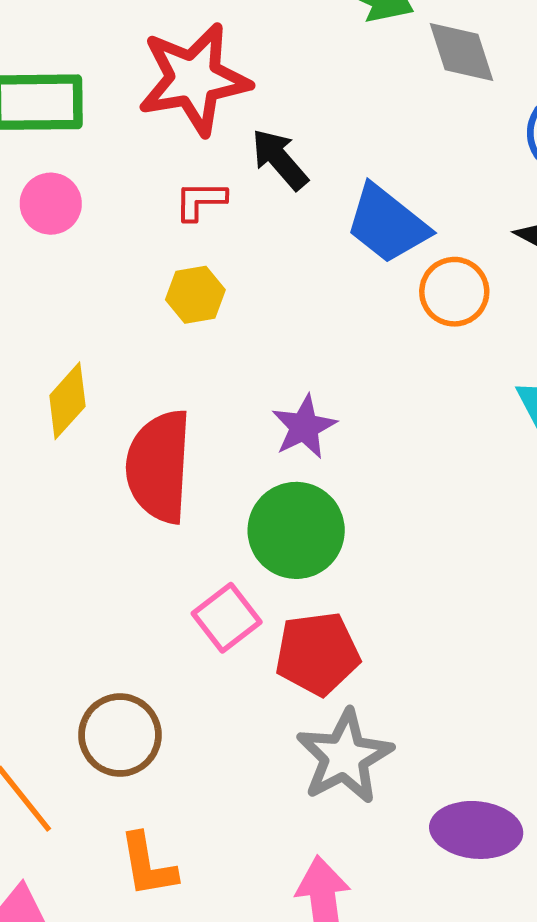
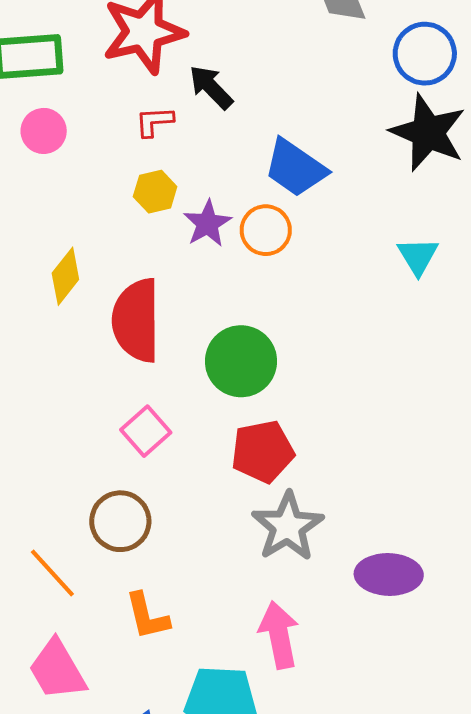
blue trapezoid: (387, 224) -> (295, 168), moved
orange circle: (454, 292) -> (266, 230), moved
purple star: (304, 427) -> (207, 223), moved
pink square: (227, 618) -> (146, 431), moved

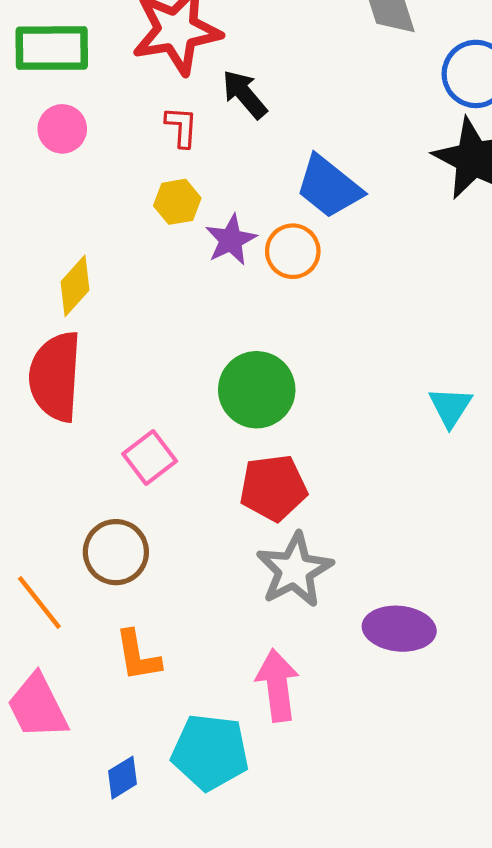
red L-shape: (154, 122) -> (181, 127), turned 93
cyan triangle: (418, 256) -> (450, 407), moved
red semicircle: (136, 320) -> (55, 377), moved

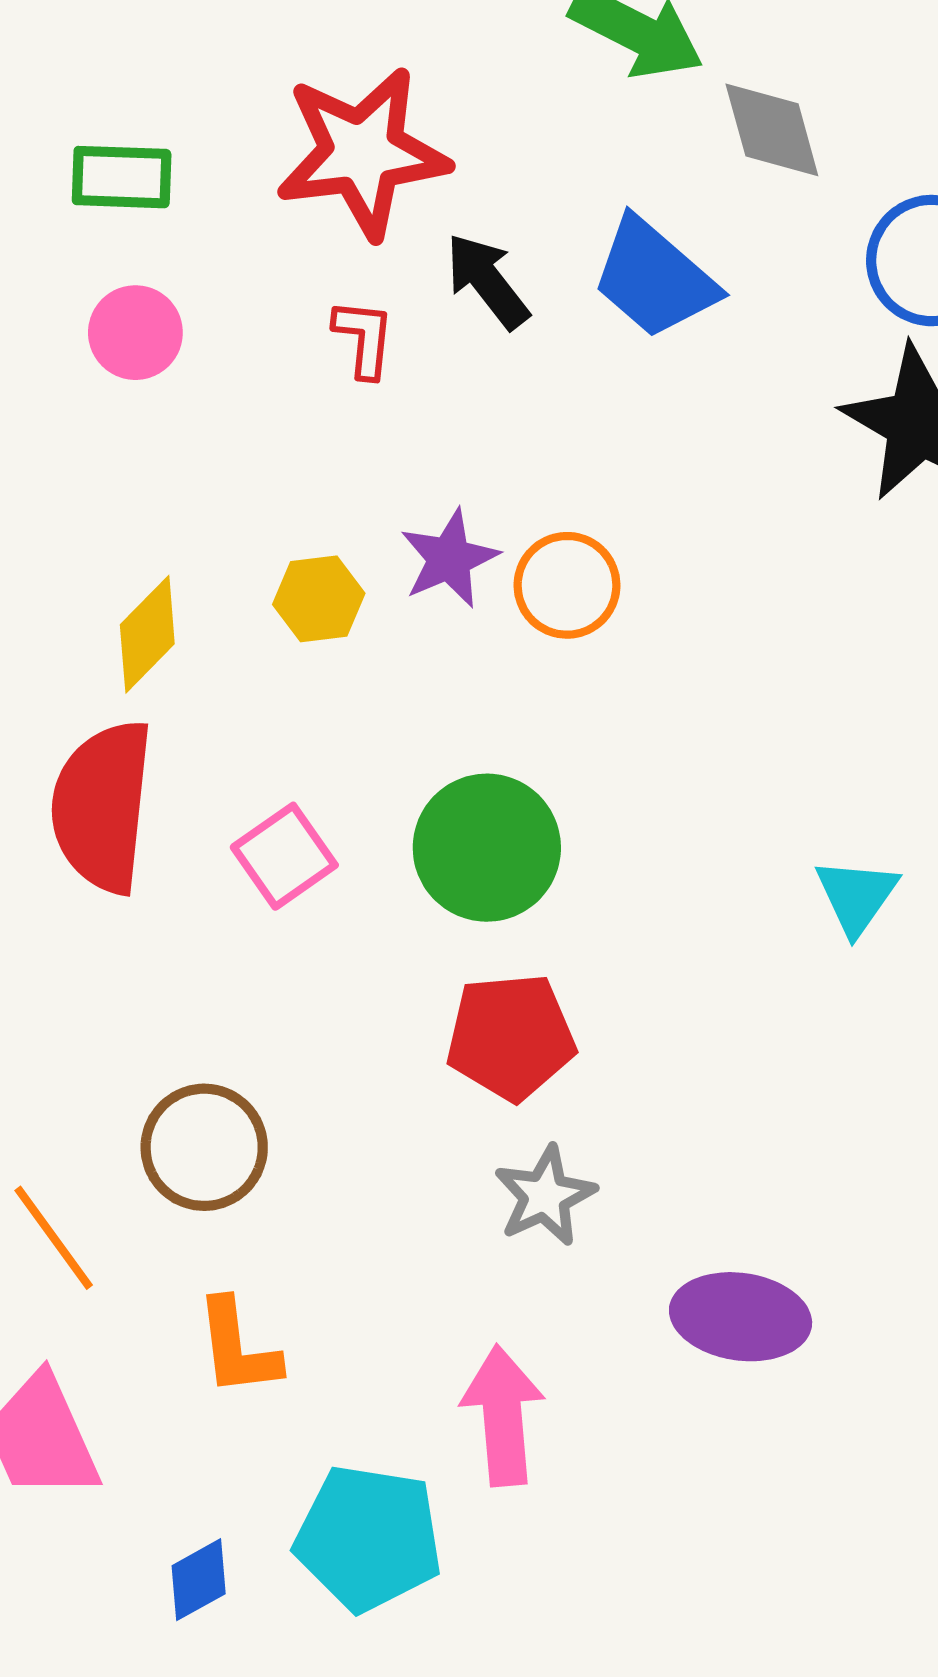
green rectangle: (52, 48) -> (122, 177), size x0.7
blue trapezoid: (329, 187) -> (654, 278), moved
yellow hexagon: (177, 202) -> (319, 599), moved
pink square: (150, 458) -> (284, 856), moved
gray star: (295, 570) -> (545, 1196), size x0.7

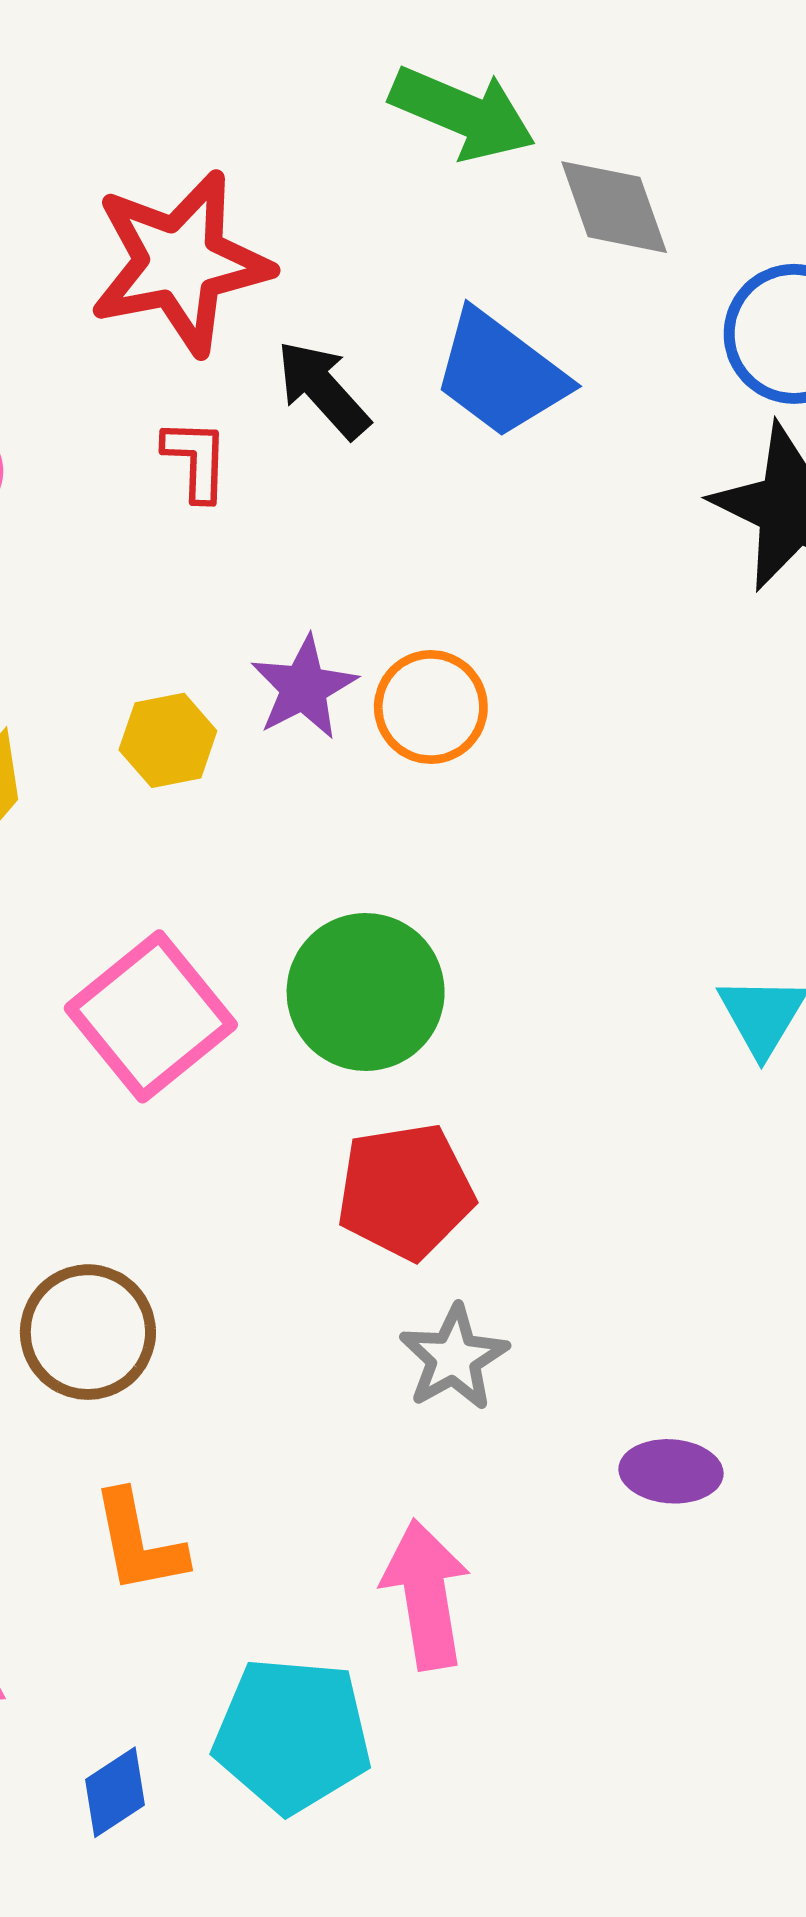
pink square: (284, 856) -> (151, 1016), size x1.5
purple ellipse: (741, 1317) -> (671, 1471), size x0.7

